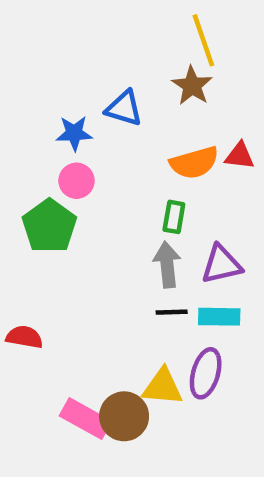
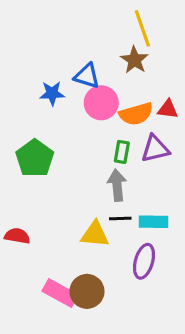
pink circle: (77, 181) -> (101, 103), moved, size x1.4
purple triangle: (221, 265) -> (155, 149), moved
yellow triangle: (163, 387) -> (95, 234), moved

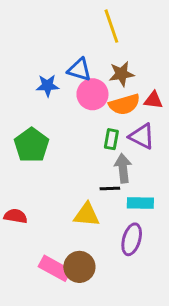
yellow line: (142, 28) -> (111, 26), moved
brown star: (134, 60) -> (121, 74), moved, turned 30
purple triangle: (155, 149) -> (142, 136), turned 40
gray arrow: (117, 185) -> (123, 168), moved
black line: (120, 218) -> (110, 189), moved

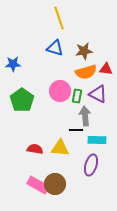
yellow line: (111, 26) -> (59, 18), moved
blue star: (48, 86) -> (13, 64), moved
pink circle: (92, 94) -> (60, 91), moved
red semicircle: (16, 216) -> (35, 149), moved

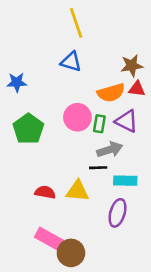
brown star: (84, 51) -> (132, 66), moved
gray arrow: (85, 116) -> (110, 150), turned 78
brown circle: (55, 184) -> (71, 253), moved

